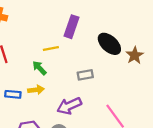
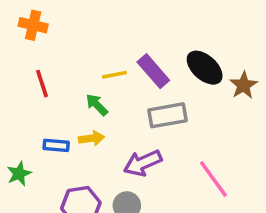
purple rectangle: (72, 27) -> (153, 71), moved, turned -60
gray rectangle: (85, 75) -> (167, 115), size x1.5

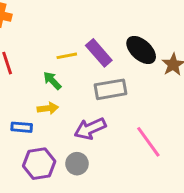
blue rectangle: (56, 145) -> (22, 127), moved

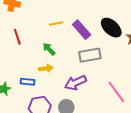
yellow line: (67, 56) -> (56, 23), moved

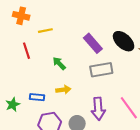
yellow line: (56, 23) -> (45, 31), moved
yellow arrow: (46, 68) -> (63, 90), moved
purple arrow: (75, 83) -> (98, 109), moved, turned -70

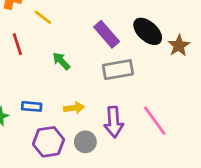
yellow line: (45, 31) -> (43, 17), turned 48
yellow arrow: (63, 90) -> (74, 108), moved

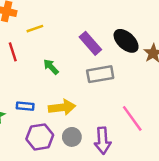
yellow line: (43, 17) -> (35, 29), turned -56
yellow arrow: (74, 108) -> (62, 107), size x1.5
purple arrow: (114, 122) -> (103, 141), moved

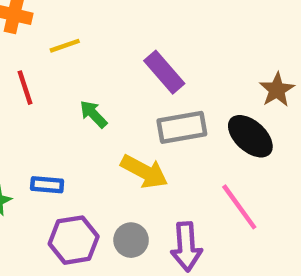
black ellipse: (126, 41) -> (250, 136), moved
yellow arrow: (62, 107) -> (144, 172), moved, turned 35

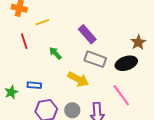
gray rectangle: (182, 127) -> (95, 59), turned 30
black ellipse: (250, 136) -> (126, 63), turned -60

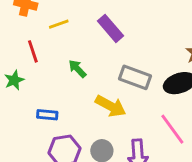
purple rectangle: (87, 34) -> (111, 28), moved
green star: (11, 92) -> (14, 80), moved

